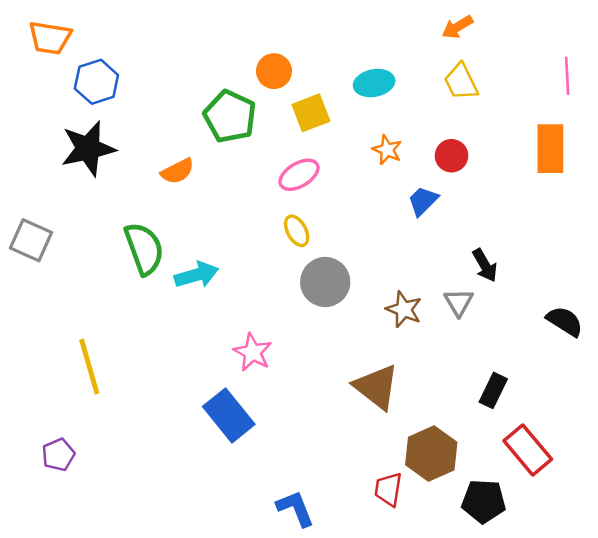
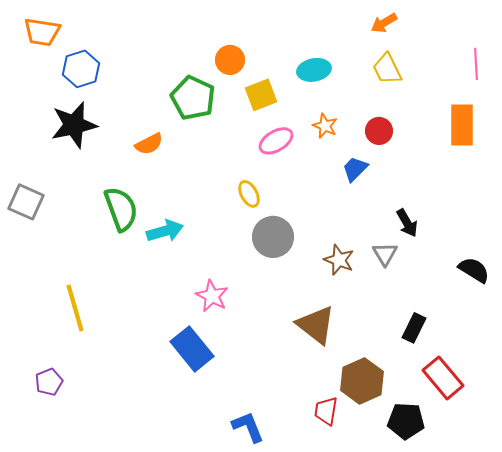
pink ellipse: (299, 175) -> (276, 141), moved

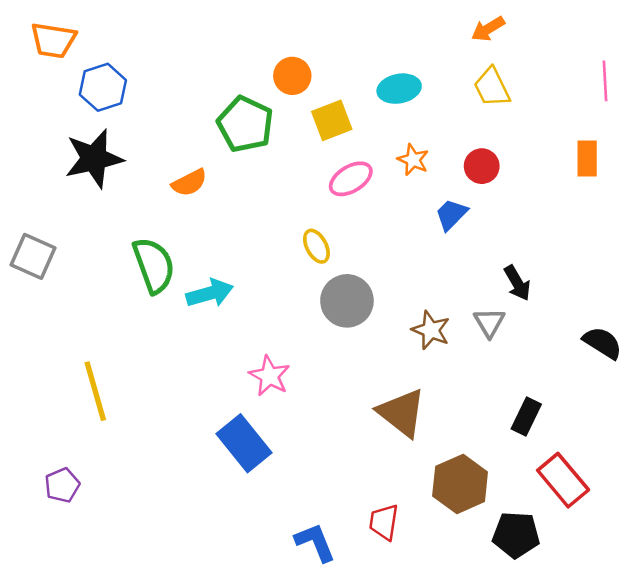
orange rectangle: (462, 125) -> (587, 158), size x0.7
red trapezoid: (326, 411) -> (384, 522), moved

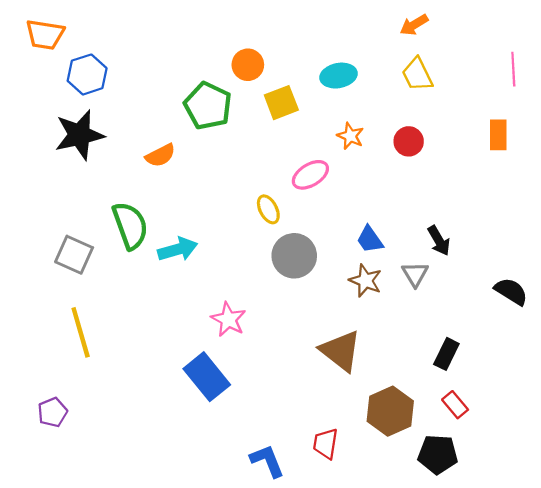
pink ellipse: (351, 179) -> (310, 175), moved
blue trapezoid: (451, 214) -> (370, 240), moved, turned -80
gray square: (33, 256) -> (74, 255), moved
red rectangle: (563, 480) -> (455, 405), moved, size x0.6

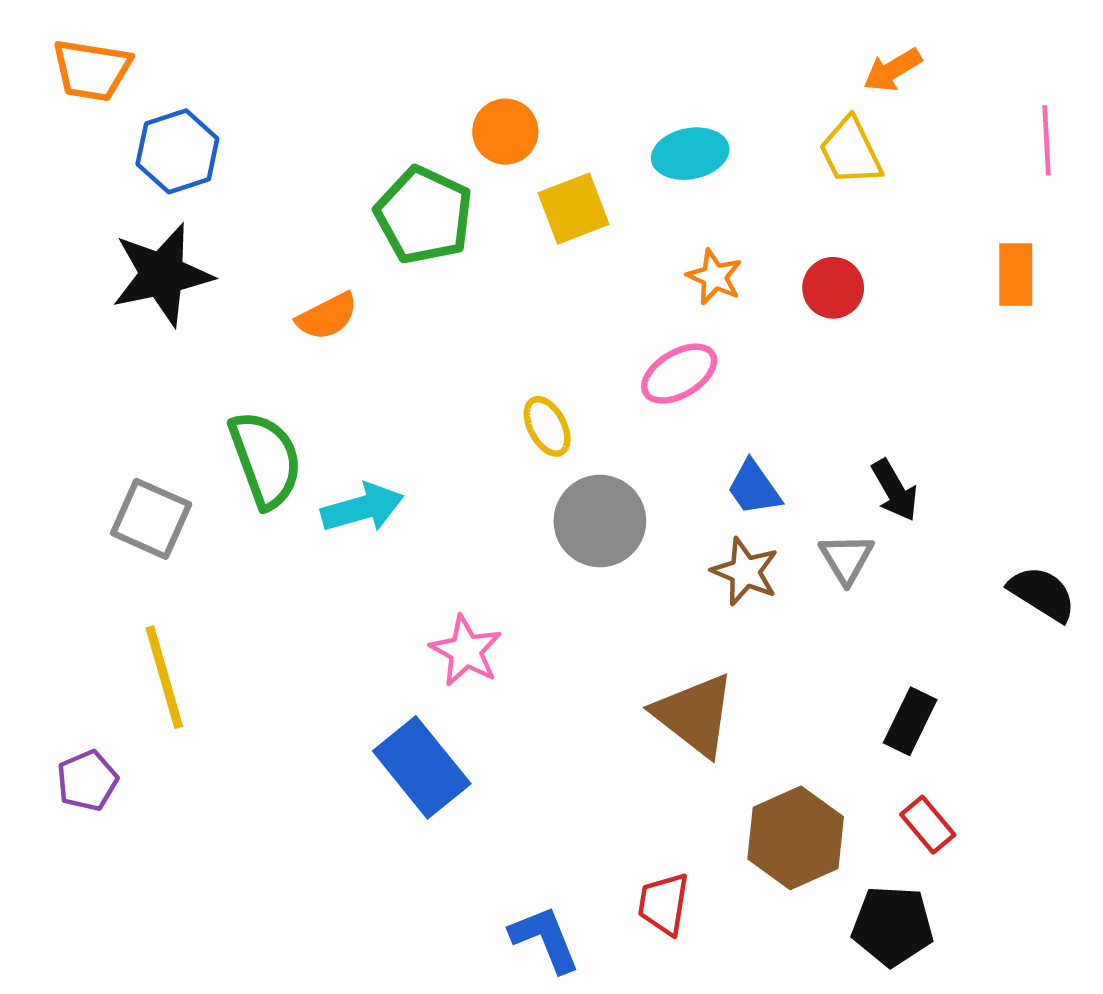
orange arrow: (414, 25) -> (893, 70), moved
pink ellipse: (310, 175) -> (679, 374), moved
purple pentagon: (53, 412) -> (87, 781), moved

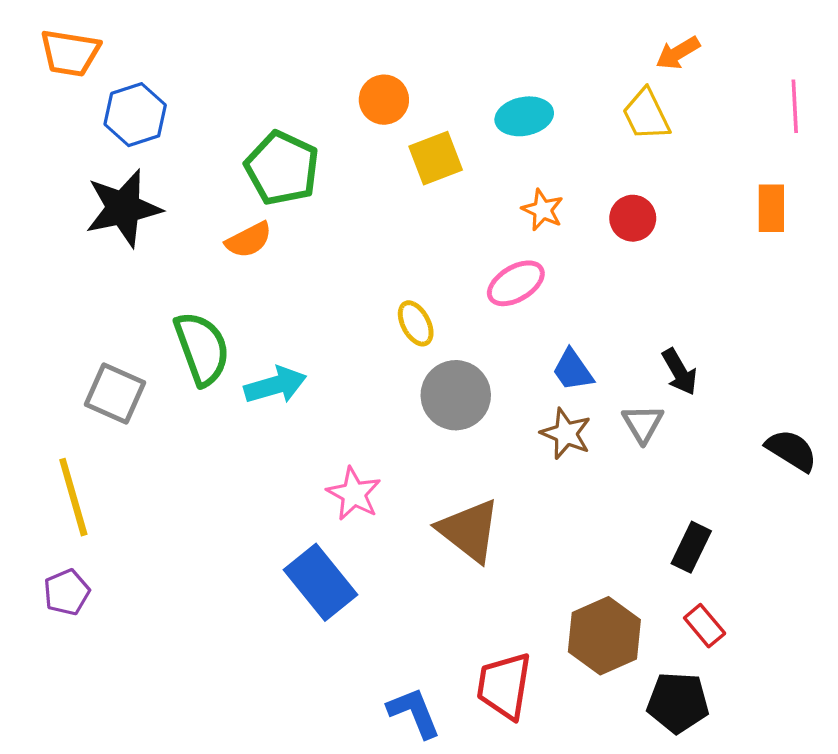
green pentagon: (424, 215) -> (282, 168), moved
yellow line: (164, 677) -> (73, 497), moved
brown triangle: (695, 715) -> (469, 530), moved
red trapezoid: (664, 904) -> (504, 686), size x1.4

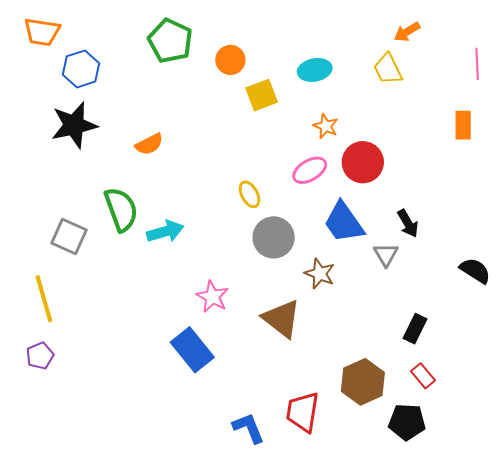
green pentagon: (282, 168) -> (170, 41), moved
red circle: (633, 218) -> (363, 162), moved, size x1.5
blue trapezoid: (573, 370) -> (344, 222), size x1.6
brown star: (566, 434) -> (320, 274), moved

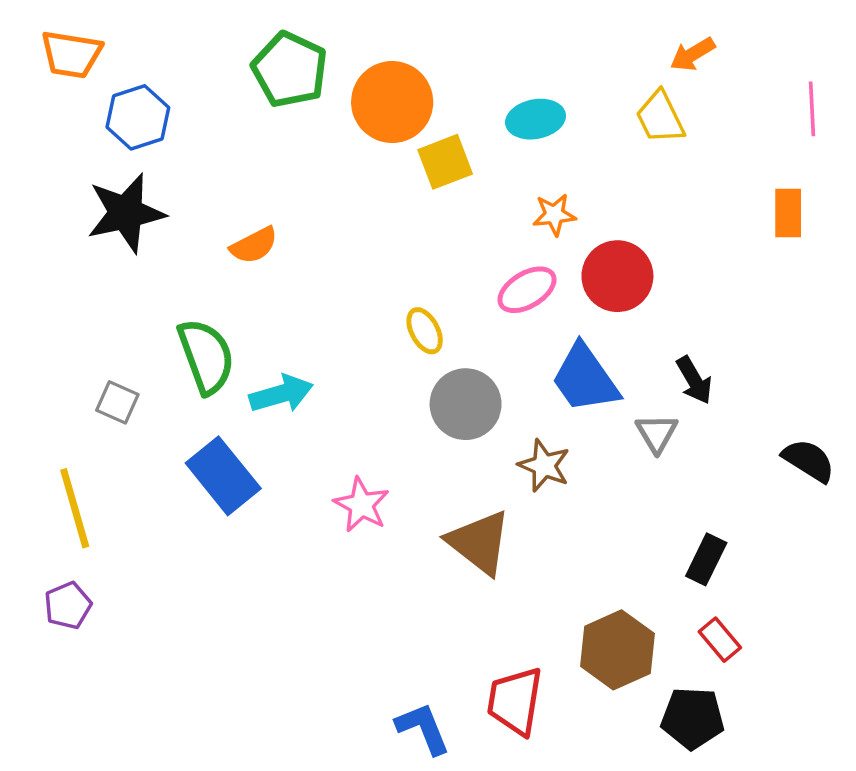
orange circle: (230, 60) -> (392, 102), size x1.6
orange star: (326, 126) -> (554, 215), turned -30
gray square: (69, 236) -> (117, 402), size x0.7
blue rectangle: (192, 350) -> (223, 476), moved

